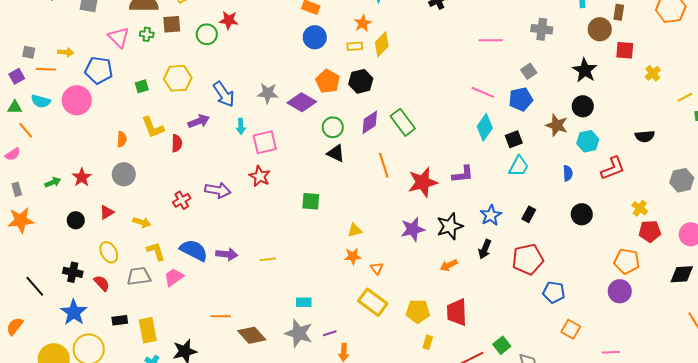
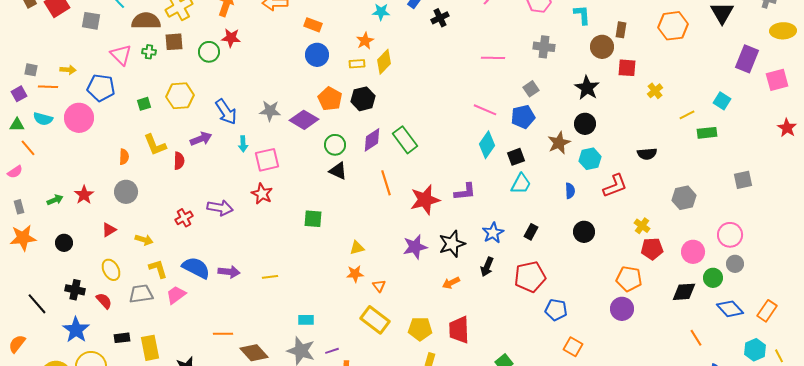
brown star: (557, 125) -> (559, 143), turned 30
black circle: (76, 220) -> (64, 243), moved

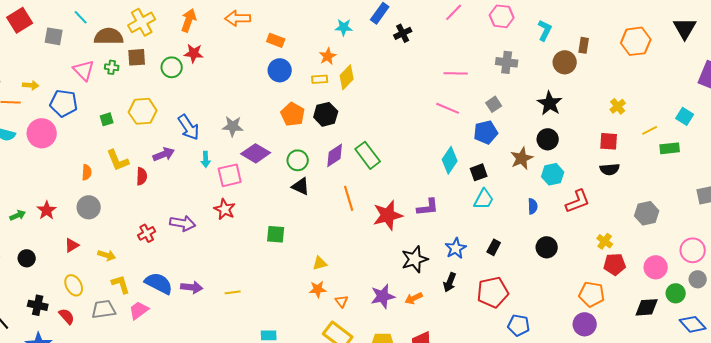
cyan L-shape: (582, 15) -> (545, 30), turned 30
red square: (627, 68) -> (609, 141), moved
pink line: (485, 110) -> (448, 108), moved
purple diamond: (304, 120) -> (256, 153), moved
purple star: (415, 247) -> (383, 296), moved

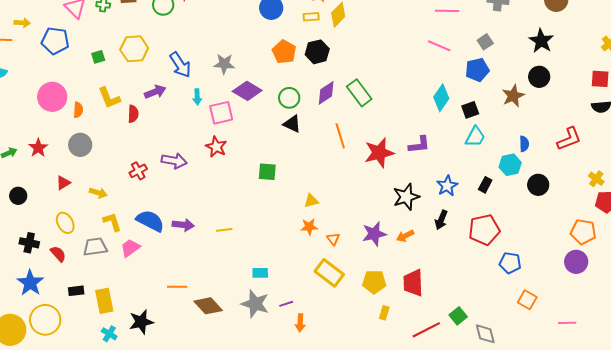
pink circle: (42, 133) -> (52, 97), moved
cyan hexagon: (553, 174) -> (510, 165), moved

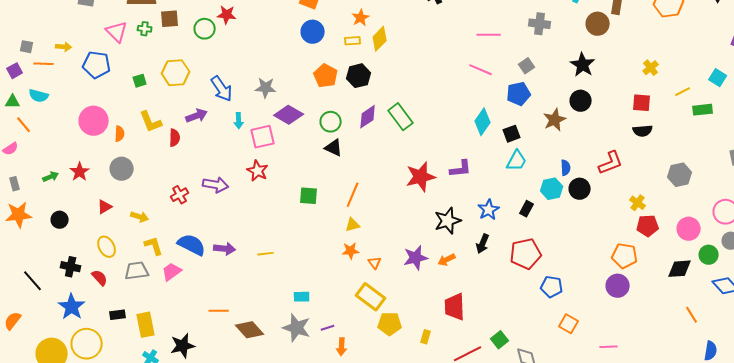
orange line: (340, 136) -> (353, 195), moved, turned 40
black circle: (538, 185) -> (580, 189), moved
yellow pentagon: (374, 282) -> (390, 324), moved

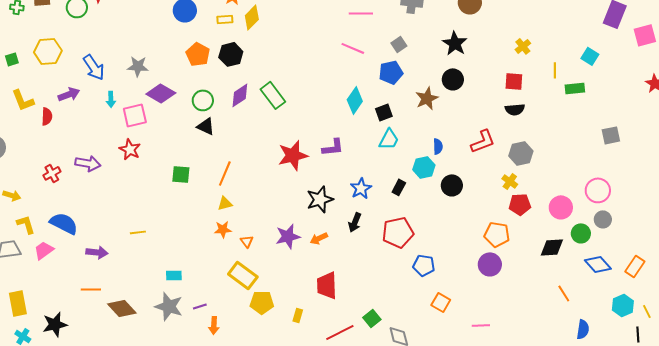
yellow line: (683, 92) -> (555, 70), turned -63
gray hexagon: (680, 175) -> (521, 153), moved
black circle: (580, 189) -> (452, 185), moved
purple arrow: (225, 249) -> (97, 252), moved

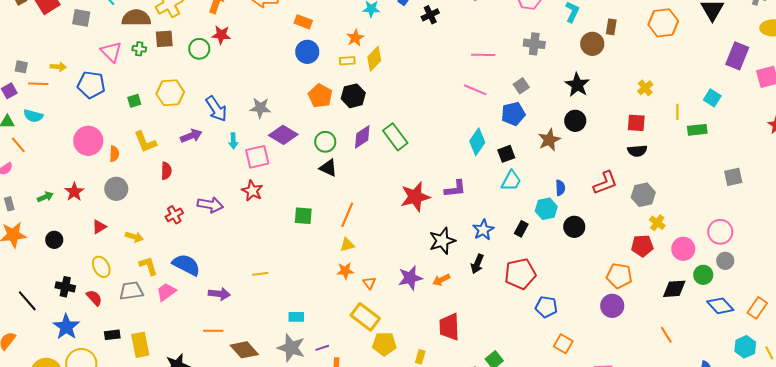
red semicircle: (47, 116) -> (166, 171), moved
yellow cross: (510, 181) -> (657, 223), moved
orange line: (564, 293) -> (666, 335), moved

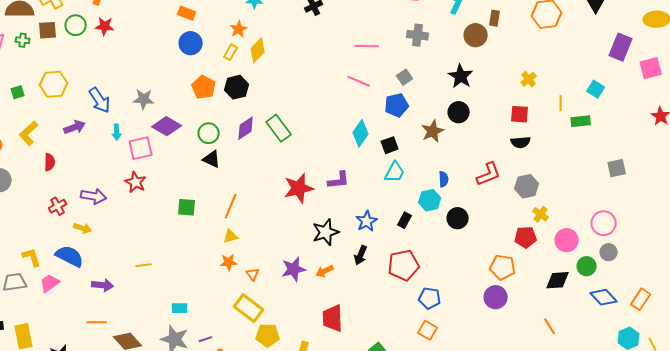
green circle: (199, 49) -> (76, 25), moved
yellow rectangle: (347, 61) -> (231, 52), turned -56
yellow L-shape: (145, 142) -> (29, 133), turned 70
yellow arrow: (134, 237) -> (83, 228), moved
orange square: (563, 344) -> (428, 330), moved

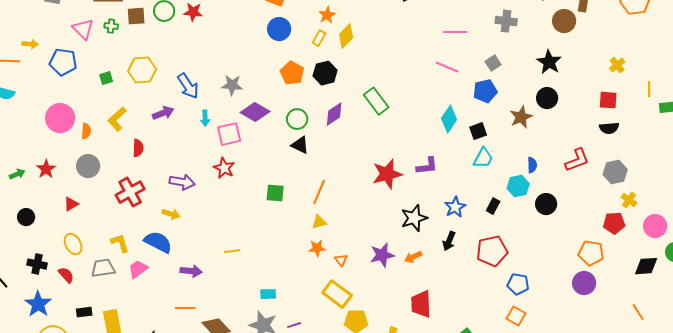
green rectangle: (279, 128) -> (376, 101), moved
red cross: (58, 206) -> (130, 192), moved, size x1.6

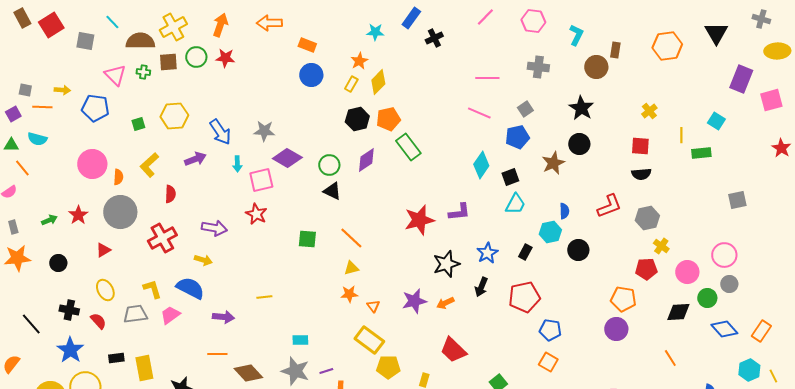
orange pentagon: (292, 73) -> (388, 119), moved, turned 30
gray circle: (88, 166) -> (120, 212), size x1.4
orange line: (319, 192) -> (351, 238), turned -70
red trapezoid: (421, 304) -> (453, 350), turned -44

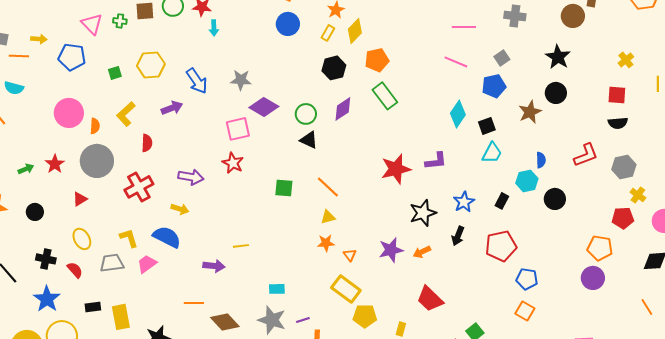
orange pentagon: (388, 119) -> (377, 60), moved
cyan arrow: (237, 164) -> (214, 28), moved
purple arrow: (223, 317) -> (214, 266), moved

